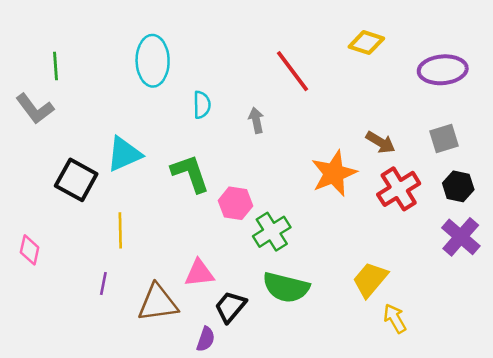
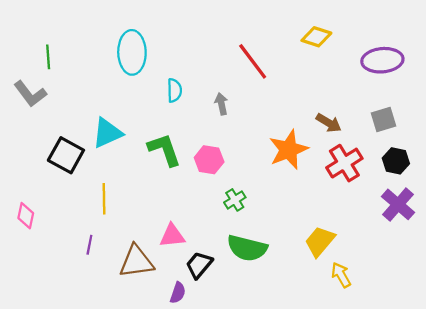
pink hexagon: (235, 203) -> (209, 160), moved
green cross: (272, 232) -> (235, 200), size x0.7

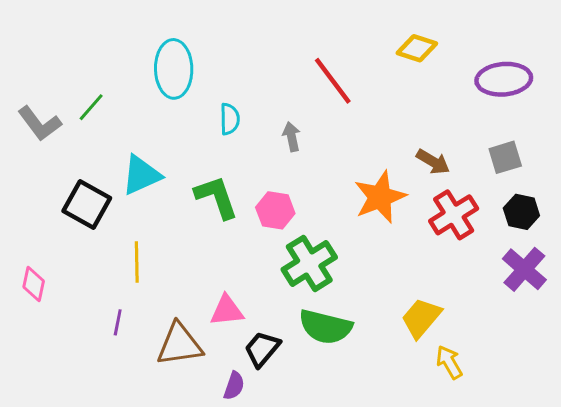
green line: (48, 57) -> (91, 107), moved, turned 45
green cross: (235, 200) -> (309, 263), size x1.8

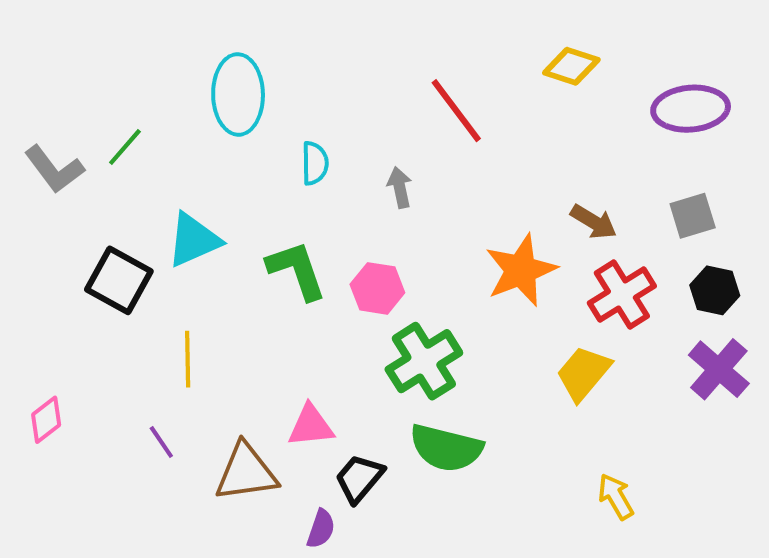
pink diamond: (34, 284) -> (46, 420), moved, turned 40
yellow trapezoid: (421, 318) -> (583, 373), moved
purple line: (118, 322) -> (161, 442), turned -45

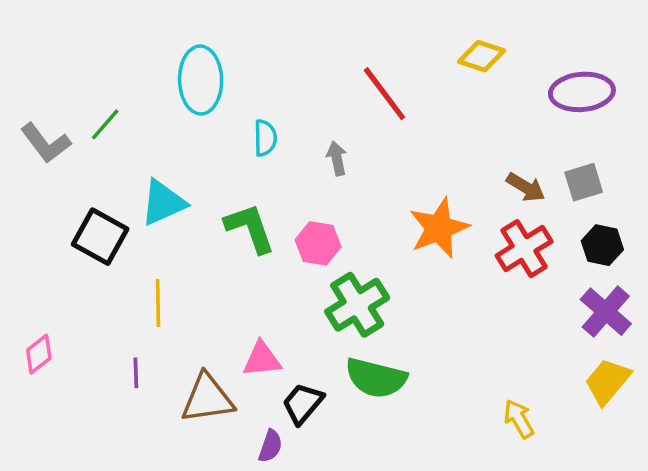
brown arrow: (594, 222) -> (526, 187), moved
yellow trapezoid: (583, 373) -> (607, 381), moved
purple line: (161, 442) -> (136, 373), turned 32

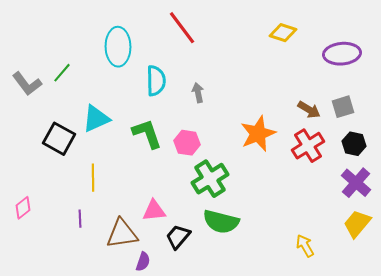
red line: (384, 94) -> (182, 28), moved
cyan semicircle: (265, 138) -> (156, 81), size x1.4
purple semicircle: (270, 446) -> (143, 262), moved

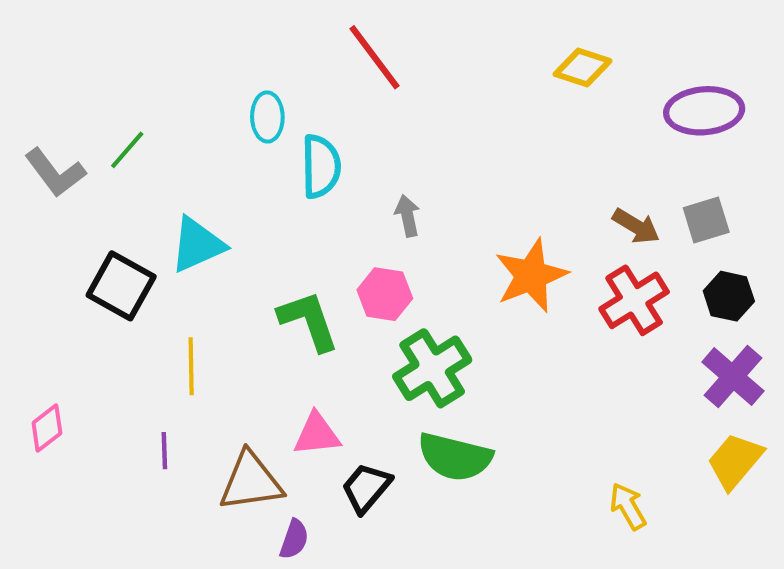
cyan ellipse: (118, 47) -> (267, 117), moved, size x0.6
gray arrow: (198, 93) -> (407, 216), moved
green L-shape: (147, 134) -> (309, 321), moved

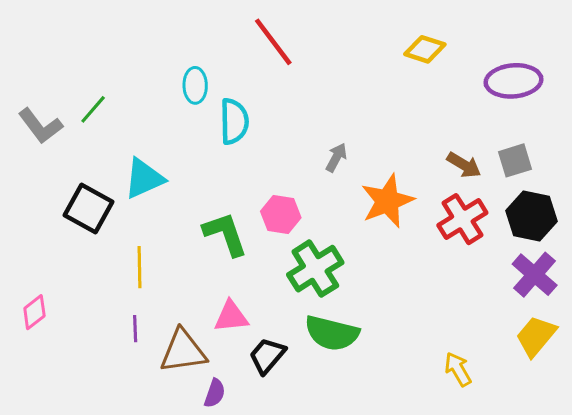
gray arrow: (407, 216) -> (336, 157), moved, turned 40
black hexagon: (729, 296) -> (532, 216), size x1.4
purple line: (164, 451) -> (135, 329), moved

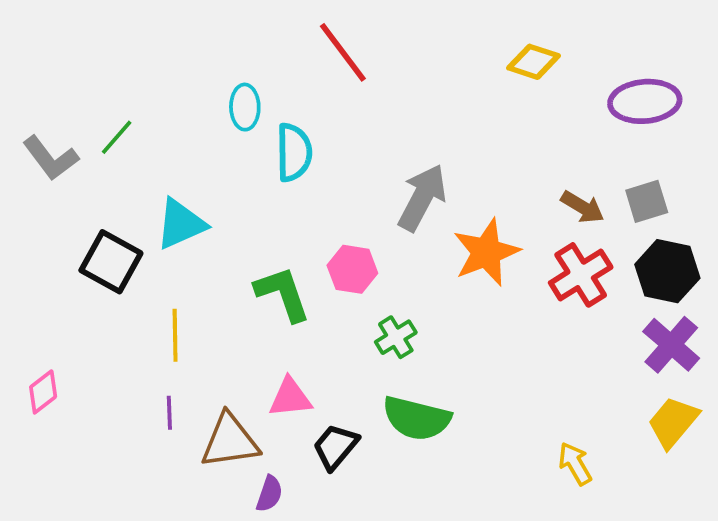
gray arrow: (336, 157) -> (422, 198), size x1.8
green cross: (315, 269) -> (396, 337), size x0.6

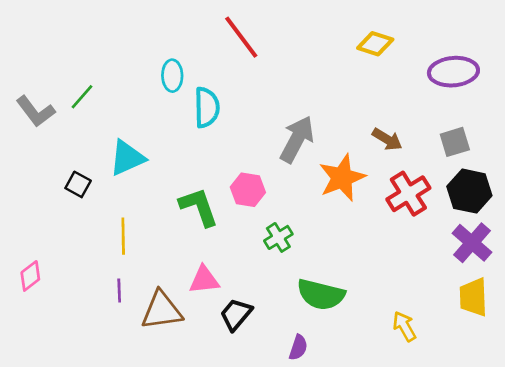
brown arrow: (583, 207) -> (387, 139), moved
black square: (111, 262) -> (78, 184), size x0.6
green semicircle: (417, 418) -> (321, 294), moved
yellow trapezoid: (673, 422) -> (473, 297), turned -42
purple semicircle: (269, 494) -> (298, 348), moved

